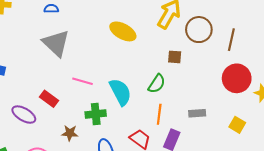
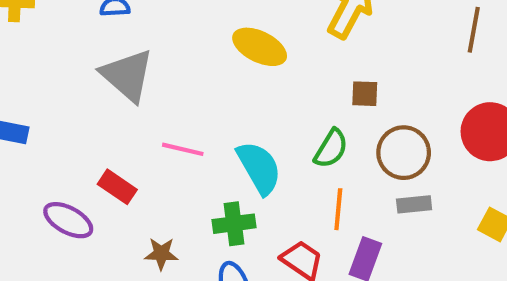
brown circle: (199, 30) -> (404, 153), moved
brown line: (231, 40) -> (474, 30), moved
green cross: (96, 114) -> (234, 224), moved

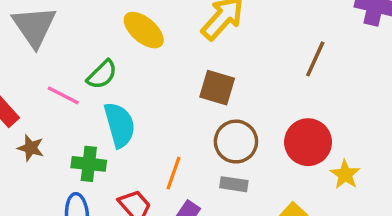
brown square: (365, 94) -> (217, 88), size x1.5
green semicircle: (331, 149) -> (102, 75), moved
brown star: (161, 254) -> (31, 148), moved

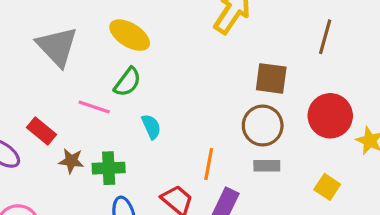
yellow ellipse: (144, 30) -> (130, 35), moved
brown square: (217, 88) -> (271, 78), moved
cyan semicircle: (120, 125) -> (151, 127), size x0.6
green cross: (89, 164) -> (109, 168), moved

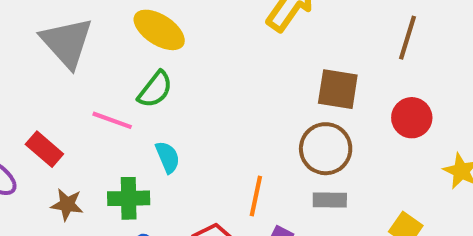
red circle: (330, 116) -> (412, 118), moved, size x0.7
cyan semicircle: (151, 127) -> (168, 157), moved
brown star: (71, 161) -> (67, 205), moved

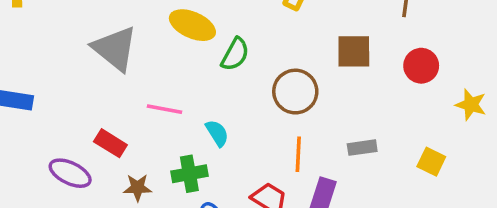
green semicircle: (155, 89) -> (235, 54), moved
brown circle: (326, 149) -> (295, 92), moved

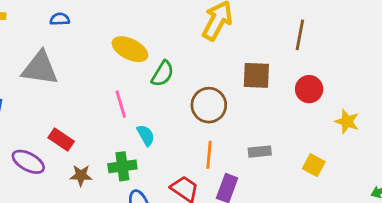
gray triangle: (115, 48) -> (40, 68), moved, turned -33
pink line: (164, 109) -> (121, 104), moved, turned 60

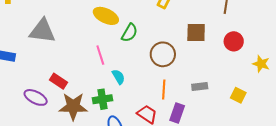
brown star: (81, 175) -> (73, 106), size x1.8

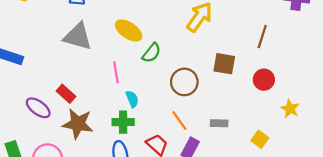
gray triangle: (42, 31) -> (78, 36), moved
orange line: (164, 90) -> (179, 121), turned -48
green cross: (102, 99) -> (123, 122), moved

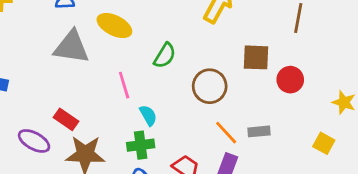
yellow ellipse: (129, 30) -> (114, 26), moved
red circle: (264, 80) -> (290, 80), moved
orange line: (179, 121) -> (226, 133), moved
yellow square: (260, 139) -> (324, 143), moved

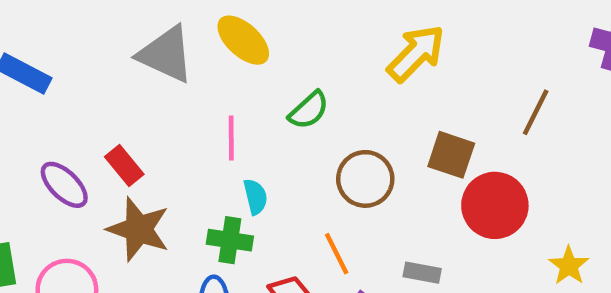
red circle: (290, 80) -> (495, 205), size x1.5
orange line: (226, 133) -> (337, 254), moved

